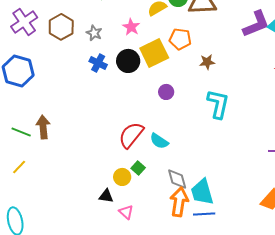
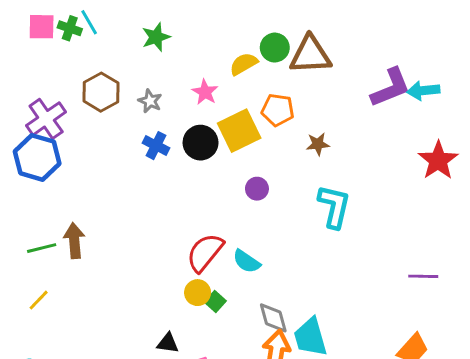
purple cross: (24, 22) -> (46, 119), moved
green line: (21, 132) -> (42, 248), turned -36
yellow circle: (122, 177) -> (198, 293), moved

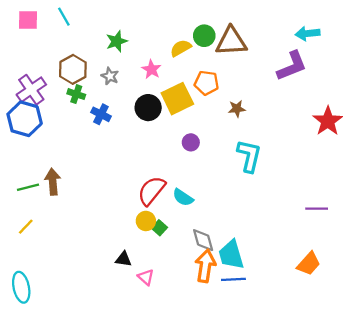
green cross: (70, 28) -> (76, 94), moved
green star: (156, 37) -> (117, 41), moved
cyan arrow: (423, 91) -> (308, 33), moved
blue cross: (156, 146) -> (101, 114), moved

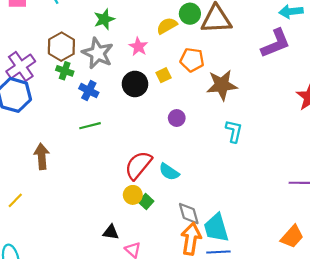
gray star: (110, 76) -> (98, 53), size x1.8
yellow square: (177, 99) -> (164, 75), size x0.5
brown star: (237, 109) -> (222, 85), size x1.8
cyan L-shape: (249, 156) -> (234, 131), size x0.7
green line: (28, 187) -> (90, 126), moved

